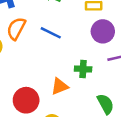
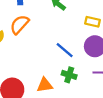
blue line: (51, 33) -> (65, 50), moved

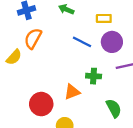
blue line: (65, 50) -> (82, 42), moved

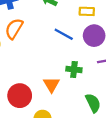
orange triangle: (72, 92) -> (51, 84), turned -42

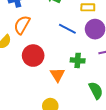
red circle: (20, 96) -> (33, 56), moved

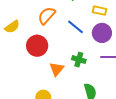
orange semicircle: (22, 25) -> (47, 16), moved

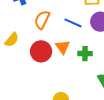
orange triangle: (57, 69) -> (63, 47), moved

